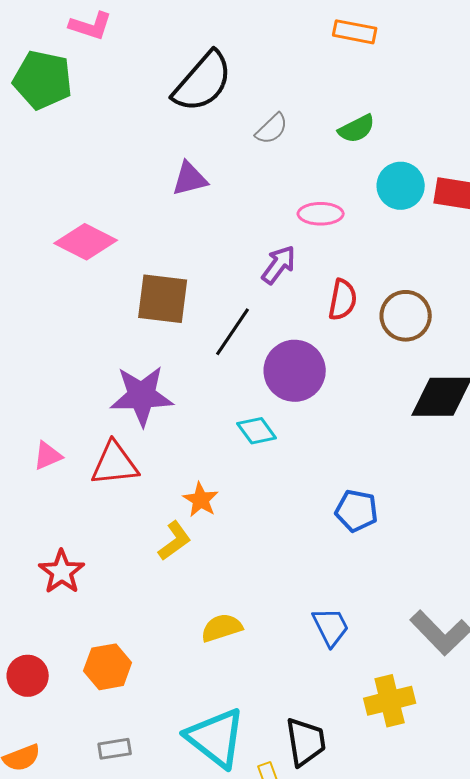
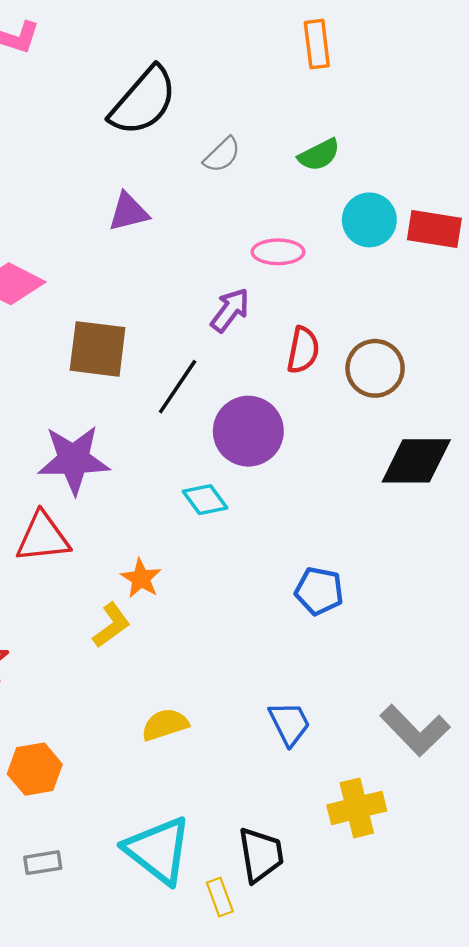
orange rectangle: (355, 32) -> (317, 44), turned 72

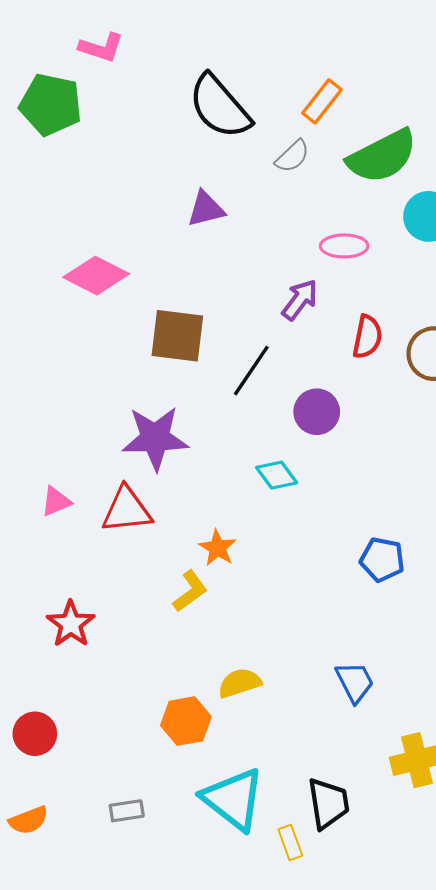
orange rectangle: (317, 44) -> (322, 101), moved, turned 45
black semicircle: (143, 101) -> (220, 107), turned 98
green semicircle: (319, 155) -> (382, 156), size x1.8
purple circle: (248, 431) -> (317, 412), size x0.7
orange hexagon: (35, 769) -> (186, 721), moved

